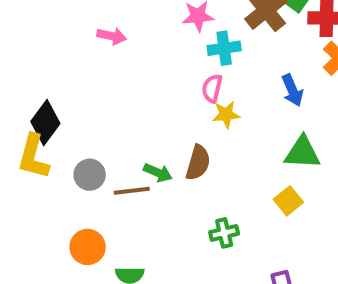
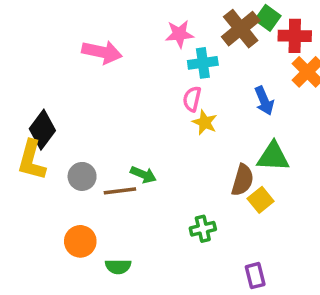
pink arrow: (112, 36) -> (102, 52), size x1.5
yellow star: (226, 114) -> (205, 122), turned 30
brown semicircle: (198, 163) -> (243, 180), moved

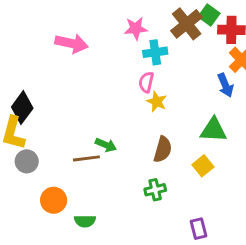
blue arrow: (264, 101) -> (225, 85), moved
gray circle: (82, 176) -> (27, 161), moved
brown semicircle: (243, 180) -> (163, 149), moved

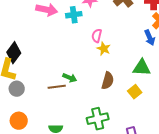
cyan cross: (155, 52) -> (74, 15), moved
green cross: (155, 190) -> (98, 119), moved, size x1.5
orange circle: (54, 200) -> (19, 121), moved

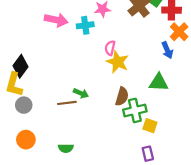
yellow star: (104, 49) -> (118, 62), size x1.5
yellow square: (135, 92) -> (150, 126), moved, turned -32
green cross: (98, 119) -> (135, 110), moved

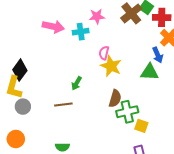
green triangle: (159, 82) -> (150, 72), moved
green arrow: (81, 93) -> (77, 83), moved, turned 96
orange circle: (26, 140) -> (16, 139), moved

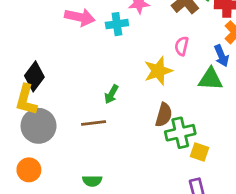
pink semicircle: (104, 53) -> (182, 46), moved
yellow star: (111, 66) -> (158, 71), turned 30
gray circle: (23, 107) -> (39, 126), size x1.6

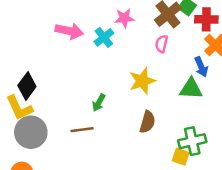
cyan cross: (117, 24) -> (104, 37), turned -30
pink semicircle: (182, 46) -> (162, 44), moved
yellow L-shape: (26, 100) -> (19, 108), turned -40
green cross: (180, 133) -> (192, 141), moved

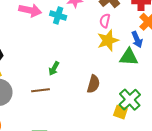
cyan cross: (104, 37) -> (58, 16), turned -35
yellow star: (142, 81) -> (108, 40), moved
green cross: (192, 141) -> (130, 100), turned -30

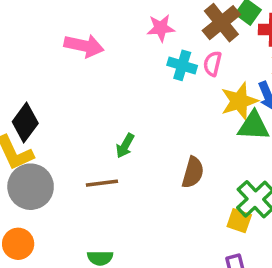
cyan cross: (58, 16) -> (182, 65), moved
yellow star: (108, 40) -> (239, 101), moved

